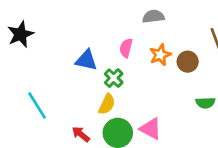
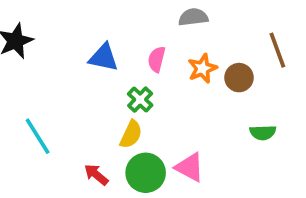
blue triangle: (86, 60) -> (104, 57), moved

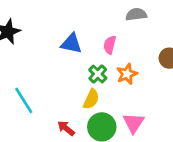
orange star: (202, 68) -> (127, 74), moved
pink triangle: (190, 167) -> (134, 123), turned 35

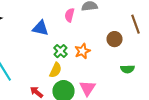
pink semicircle: (110, 45) -> (70, 15), moved

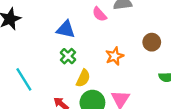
pink semicircle: (70, 15) -> (99, 14), turned -56
green cross: (60, 51) -> (68, 56), moved

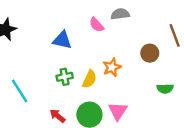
green cross: (68, 56) -> (65, 77), moved, turned 35
yellow semicircle: (83, 78) -> (89, 79), moved

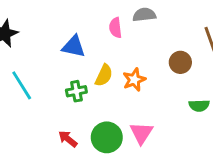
pink semicircle: (97, 25) -> (115, 28), turned 35
yellow semicircle: (89, 79) -> (104, 75), moved
cyan line: (20, 91) -> (22, 85), moved

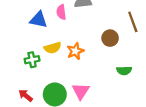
blue triangle: (74, 46) -> (39, 20), moved
yellow semicircle: (104, 75) -> (53, 48), turned 49

